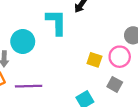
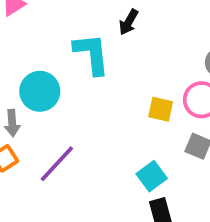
purple line: (29, 86) -> (57, 164), turned -40

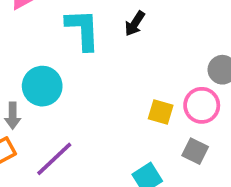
cyan L-shape: (92, 54) -> (83, 30), moved

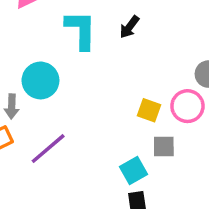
gray square: (195, 151) -> (164, 146), moved, turned -30

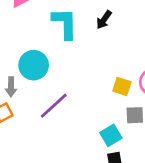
purple line: (48, 149) -> (54, 106), moved

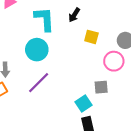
cyan circle: (34, 65) -> (37, 50), moved
yellow square: (122, 86) -> (91, 37), moved

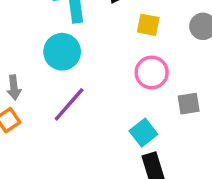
pink circle: (114, 61) -> (152, 73), moved
gray square: (101, 87) -> (189, 104), moved

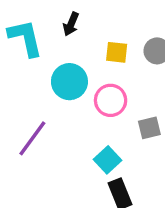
yellow square: (148, 25) -> (117, 52), moved
cyan circle: (62, 52) -> (69, 82), moved

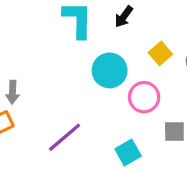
yellow square: (117, 52) -> (160, 53), turned 30
purple line: (32, 138) -> (65, 137), moved

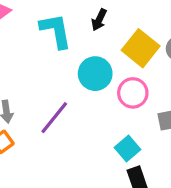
yellow square: (160, 53) -> (141, 48), size x1.6
purple line: (65, 137) -> (54, 118), moved

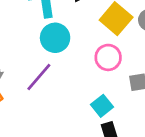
cyan circle: (95, 74) -> (55, 38), moved

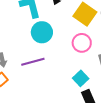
purple line: (39, 77) -> (33, 62), turned 40

